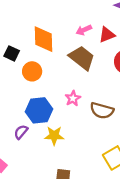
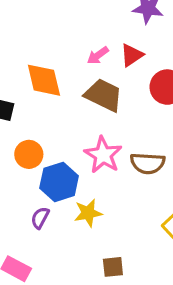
orange circle: (32, 71) -> (29, 154), moved
pink star: (73, 98) -> (103, 155), size x1.6

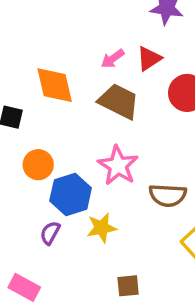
brown semicircle: (148, 163) -> (168, 195), moved

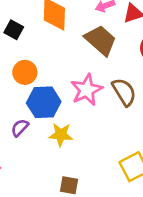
brown semicircle: (168, 195) -> (124, 92), moved, turned -140

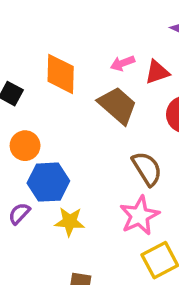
pink star: (87, 90) -> (139, 216), moved

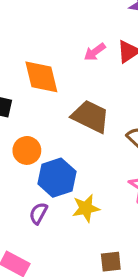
brown trapezoid: (117, 105) -> (90, 116), moved

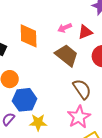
brown trapezoid: (90, 116) -> (67, 55), moved

